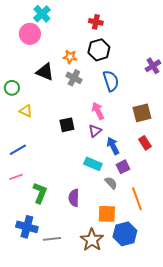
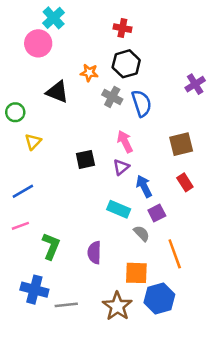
gray cross: (74, 78) -> (112, 97), moved
yellow triangle: (26, 111) -> (33, 142), turned 48

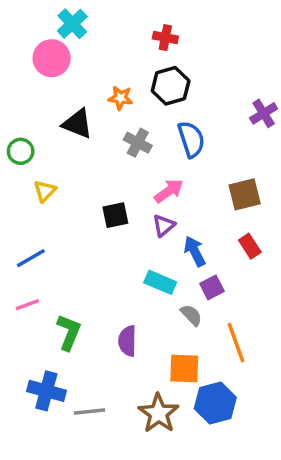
gray cross: (112, 97) -> (138, 143), moved
pink arrow: (125, 142) -> (169, 191), turned 80

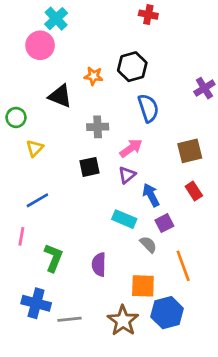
red cross: (165, 38) -> (148, 15), moved
gray cross: (138, 143) -> (98, 127), moved, turned -30
blue line: (31, 258) -> (37, 200), moved
pink line: (27, 305) -> (21, 236), turned -60

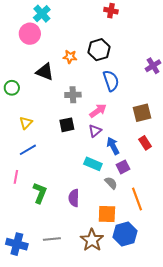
yellow triangle: (35, 148) -> (26, 123), moved
blue cross: (36, 303) -> (17, 244), moved

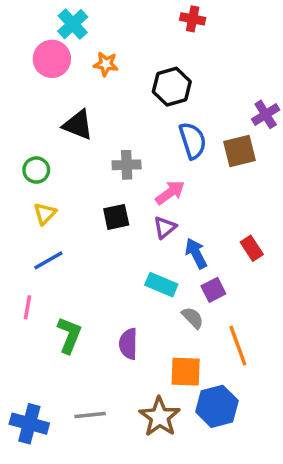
orange star: (70, 57) -> (106, 64), moved
green circle: (12, 88) -> (36, 170), moved
brown square: (142, 113) -> (240, 151), moved

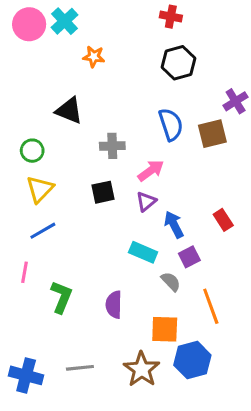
pink circle: (52, 59) -> (29, 24), moved
black hexagon: (172, 87) -> (179, 63), moved
yellow triangle: (45, 213) -> (40, 189), size x1.4

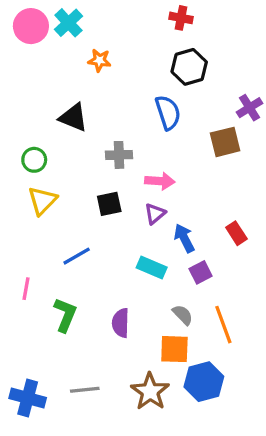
blue semicircle: (171, 124) -> (168, 113), moved
pink arrow: (151, 171) -> (160, 181), turned 40
blue line: (43, 231) -> (77, 256), moved
gray semicircle: (171, 282) -> (183, 315), moved

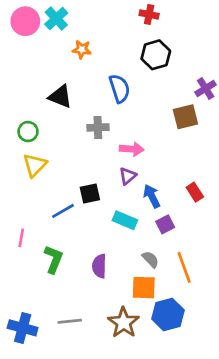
blue semicircle: (168, 113) -> (119, 88), moved
black square: (109, 204) -> (90, 193), moved

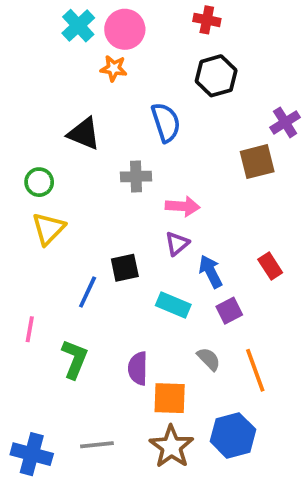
pink circle: (25, 21) -> (125, 29), moved
blue line: (63, 211) -> (88, 292), turned -35
orange square: (144, 288) -> (170, 398), moved

